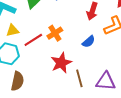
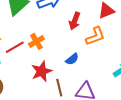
blue semicircle: (89, 42) -> (72, 59), moved

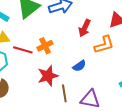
red line: (15, 47) -> (23, 50), turned 42

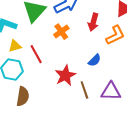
orange cross: (45, 46) -> (61, 32), moved
red line: (23, 50) -> (36, 54), turned 54

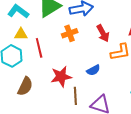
red arrow: (93, 22) -> (103, 33), turned -60
brown semicircle: (23, 96) -> (25, 86), moved

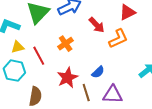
orange cross: (70, 33) -> (66, 44), moved
blue semicircle: (93, 70) -> (98, 72), moved

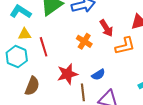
orange cross: (66, 44) -> (84, 41), moved, turned -35

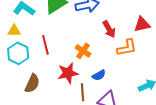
yellow triangle: (25, 34) -> (14, 31), moved
orange cross: (84, 41) -> (83, 51), moved

